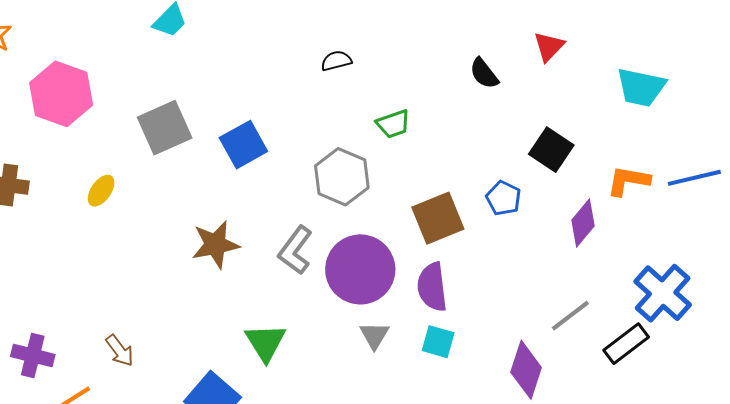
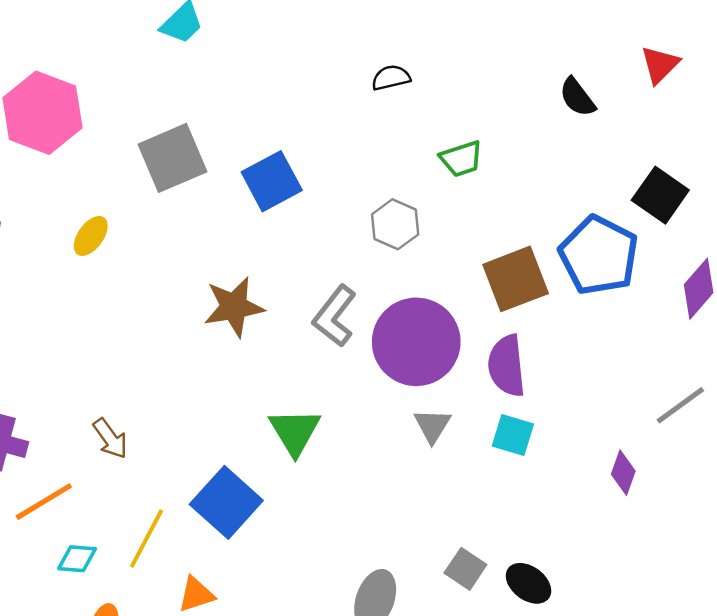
gray hexagon: (342, 177) -> (395, 224), size x0.7
blue pentagon: (503, 198) -> (599, 255), size x1.8
purple diamond: (526, 370) -> (623, 473), size x0.6

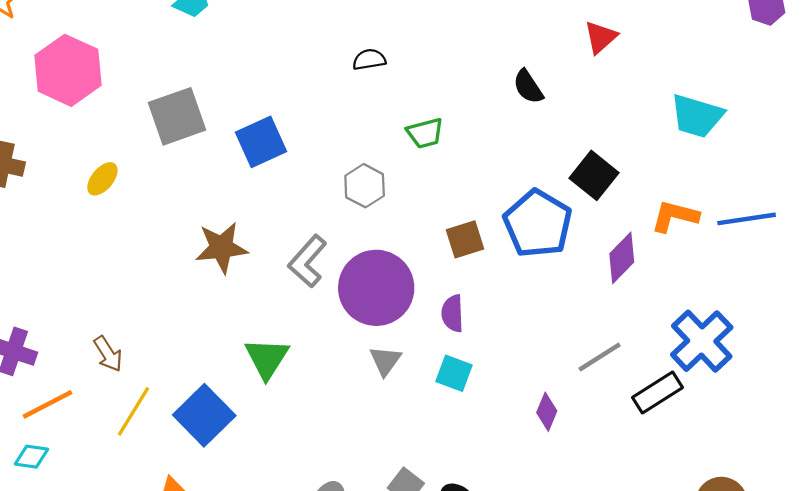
red triangle: (660, 65) -> (601, 37), moved
brown square: (516, 279) -> (465, 239), size x0.7
purple semicircle: (507, 366) -> (452, 313), size x0.7
yellow line: (147, 539) -> (133, 411), moved
cyan diamond: (77, 559) -> (32, 457), moved

